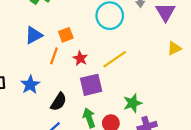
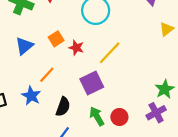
orange line: (54, 56) -> (47, 75), moved, turned 35
red star: (80, 58) -> (76, 48), moved
green star: (133, 103) -> (165, 89), moved

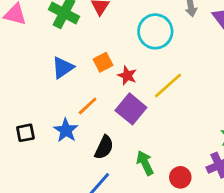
purple square: (92, 83) -> (131, 109), moved, turned -30
red circle: (119, 117) -> (180, 177), moved

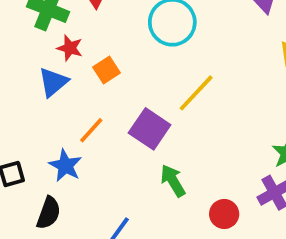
red star: (127, 75) -> (70, 48), moved
black semicircle: (104, 147) -> (49, 213), moved
green arrow: (145, 163) -> (173, 181), moved

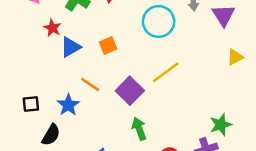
red star: (70, 48) -> (52, 28), moved
orange line: (91, 130) -> (90, 84), turned 72

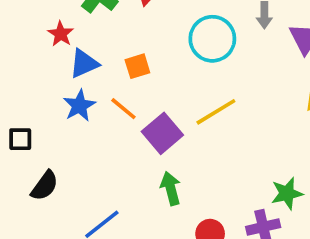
orange line: (90, 84) -> (123, 109), moved
blue star: (68, 105) -> (79, 106), moved

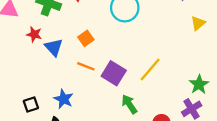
blue triangle: (84, 64) -> (54, 47), turned -30
blue star: (79, 106) -> (64, 99), moved
yellow line: (216, 112) -> (150, 69), moved

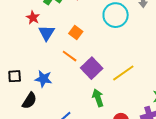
orange square: (86, 38) -> (76, 33), turned -32
blue star: (64, 99) -> (43, 79), turned -30

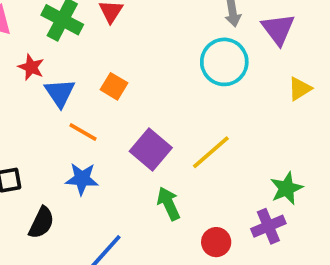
cyan circle: (116, 15) -> (224, 62), moved
orange line: (70, 56) -> (83, 132), moved
blue star: (43, 79) -> (82, 179), moved

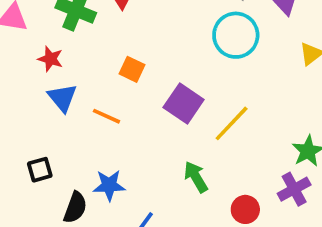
blue triangle: (60, 93) -> (62, 98), moved
purple square: (151, 149) -> (184, 103), moved
blue star: (82, 179) -> (109, 185), moved

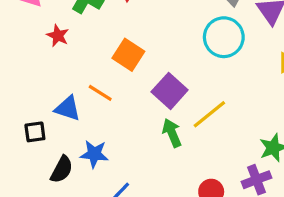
orange square: (132, 69) -> (128, 55), size x1.4
blue triangle: (62, 98) -> (68, 108), moved, turned -40
green arrow: (196, 177) -> (172, 133), moved

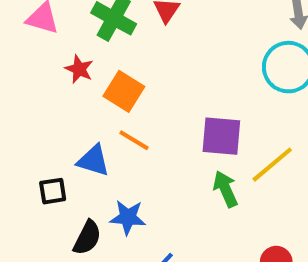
orange square: (128, 55) -> (124, 91), moved
purple square: (170, 91) -> (221, 136), turned -36

